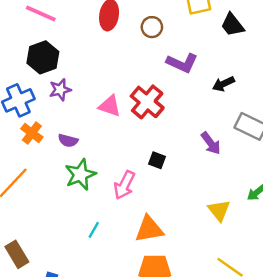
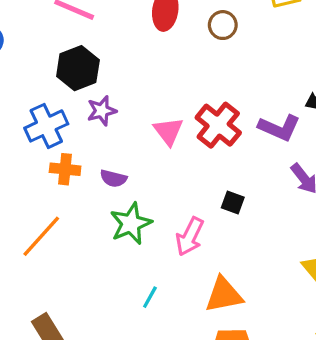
purple L-shape: (182, 63) -> (279, 128), moved
pink triangle: (110, 106) -> (168, 131), turned 35
orange cross: (32, 133) -> (65, 169), turned -30

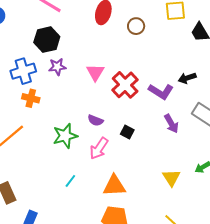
pink triangle: (168, 131) -> (95, 72), moved
purple semicircle: (113, 178) -> (95, 120), moved

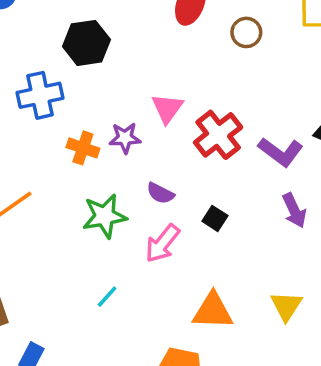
purple star: (57, 67) -> (125, 138), moved
orange cross: (31, 98) -> (83, 148), moved
orange triangle: (114, 186) -> (213, 311), moved

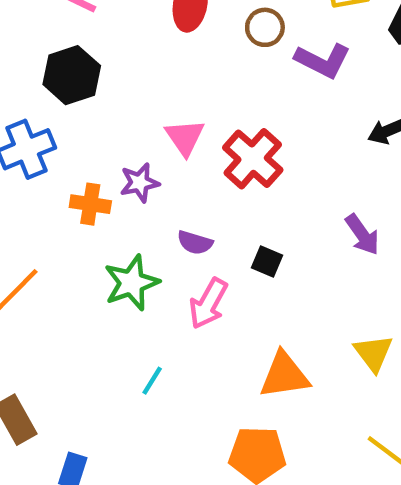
purple L-shape: (281, 152) -> (323, 61), moved

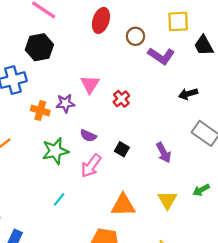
red cross: (253, 159) -> (121, 99), size x0.6
purple arrow: (362, 234) -> (164, 153), moved

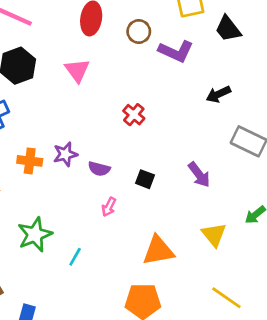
pink triangle: (90, 84) -> (77, 70), moved
purple star: (65, 103) -> (65, 154), moved
orange cross: (40, 111) -> (30, 161), moved
green star: (55, 151) -> (35, 235), moved
pink arrow: (91, 166) -> (109, 207), size x0.6

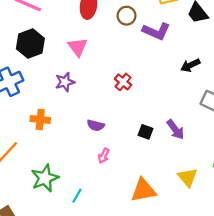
purple star: (65, 154) -> (65, 82), moved
black square: (145, 179) -> (146, 132), moved

